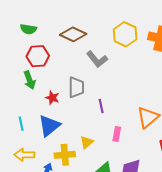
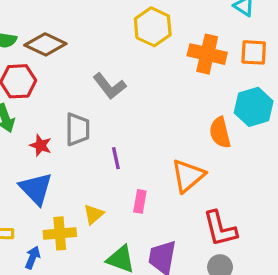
brown diamond: (73, 34) -> (45, 44), moved
yellow hexagon: (125, 34) -> (153, 27), moved
blue triangle: (49, 126) -> (36, 189), turned -35

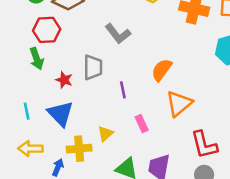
orange semicircle: (220, 133) -> (162, 70), moved, turned 50
pink rectangle: (140, 201) -> (142, 124), turned -35

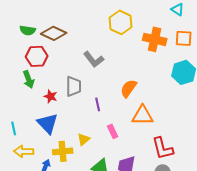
orange triangle: (179, 104) -> (143, 115), turned 40
cyan line: (27, 111) -> (14, 128), moved

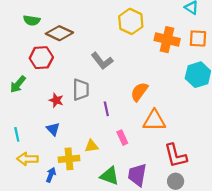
green semicircle: (28, 30) -> (32, 20), moved
green arrow: (29, 79) -> (18, 84), moved, turned 60
blue triangle: (48, 123) -> (53, 129), size x0.6
yellow triangle: (84, 139) -> (91, 146), turned 32

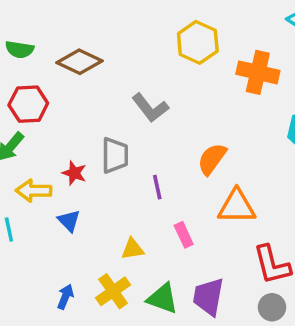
green semicircle: (32, 20) -> (20, 49), moved
red hexagon: (41, 58) -> (28, 104), moved
yellow arrow: (27, 159) -> (34, 191), moved
yellow cross: (69, 159) -> (113, 291), moved, turned -30

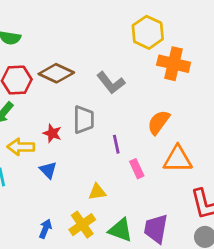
brown diamond: (80, 62) -> (56, 73), moved
orange cross: (258, 72) -> (174, 64), moved
pink rectangle: (184, 235) -> (137, 169), moved

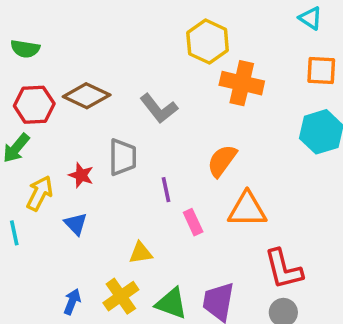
yellow arrow: (21, 147) -> (40, 193), turned 116

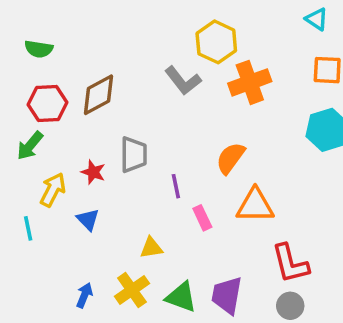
orange cross: (242, 83) -> (250, 82), turned -33
brown diamond: (87, 96) -> (99, 95), turned -54
gray L-shape: (159, 108) -> (183, 81), moved

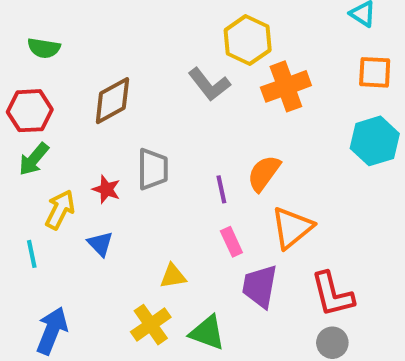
red hexagon: (47, 104) -> (30, 111), moved
purple line: (176, 186) -> (221, 189), moved
orange triangle: (255, 206) -> (292, 228), turned -39
blue arrow: (84, 295) -> (52, 331), moved, size x1.6
purple trapezoid: (227, 295) -> (260, 286), moved

